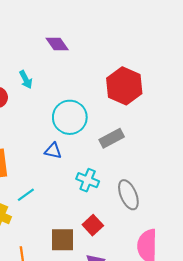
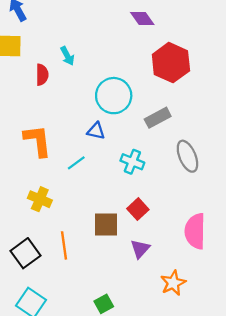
purple diamond: (57, 44) -> (142, 18), moved
cyan line: (26, 195) -> (76, 163), moved
gray ellipse: (128, 195) -> (187, 156), moved

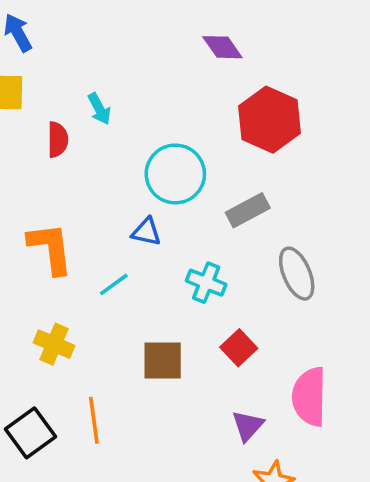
red square: (138, 209) -> (239, 348), moved
brown square: (106, 225) -> (163, 360), moved
purple triangle: (140, 249) -> (248, 426), moved

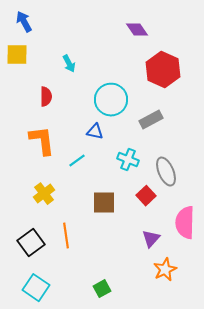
red semicircle: (58, 140) -> (46, 97), moved
gray ellipse: (297, 274) -> (166, 172), moved
yellow cross: (54, 344) -> (44, 194), turned 30

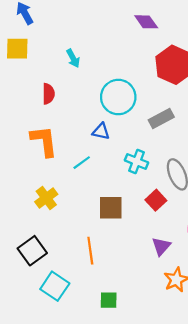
orange line: (66, 236) -> (90, 251), moved
cyan square: (36, 288) -> (55, 286), moved
green square: (102, 289) -> (109, 300), turned 30

